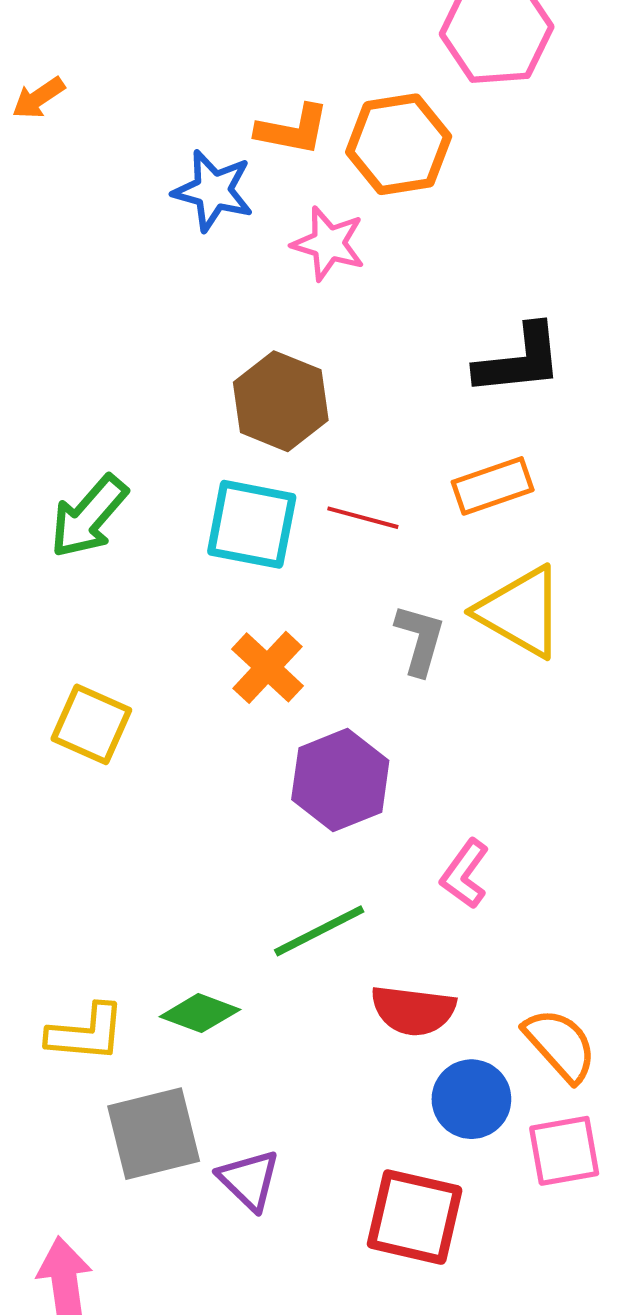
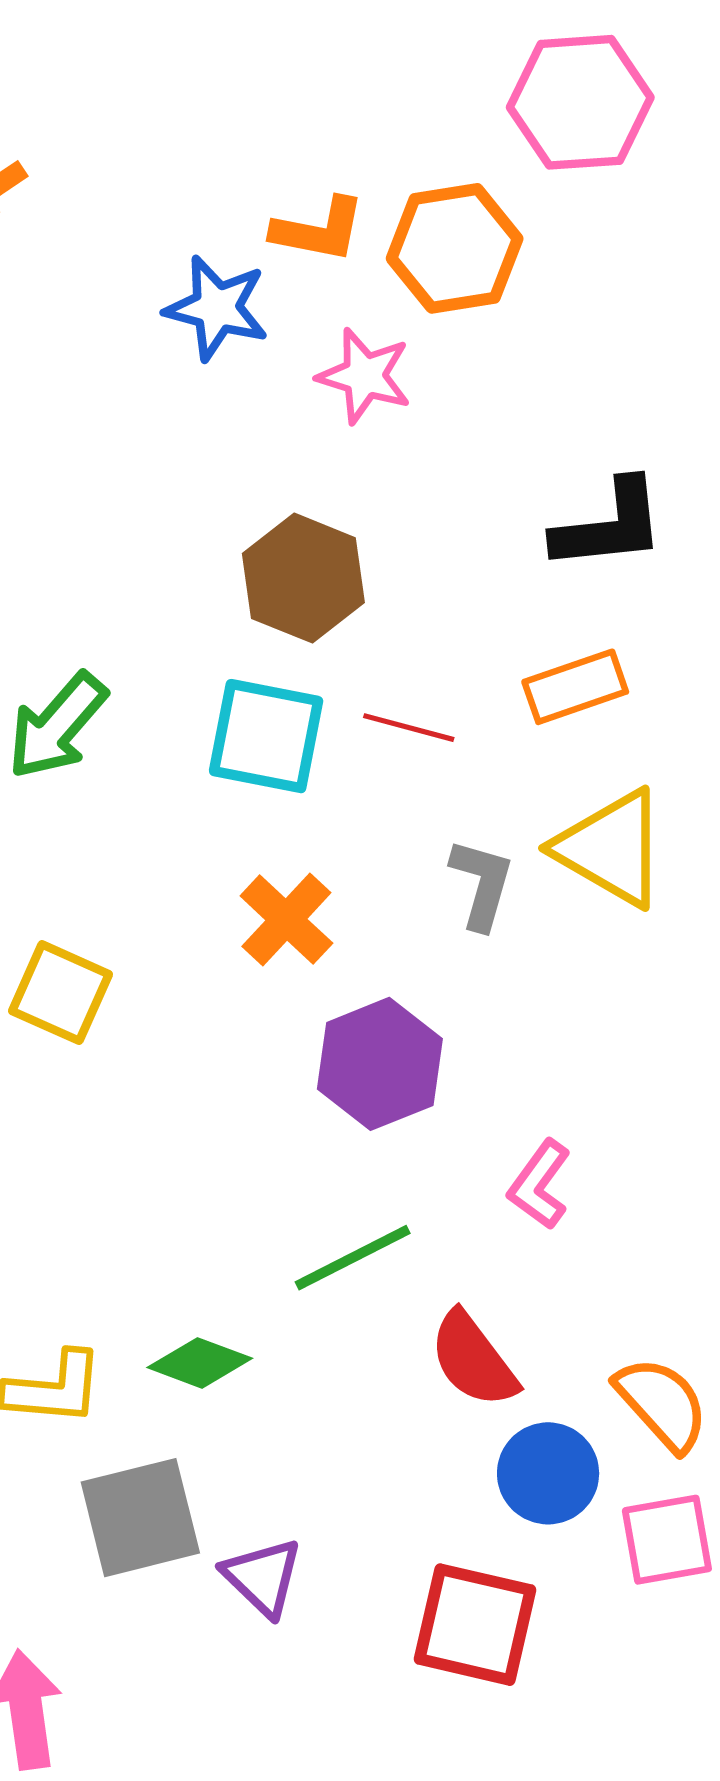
red semicircle: (413, 1010) -> (473, 1360), turned 46

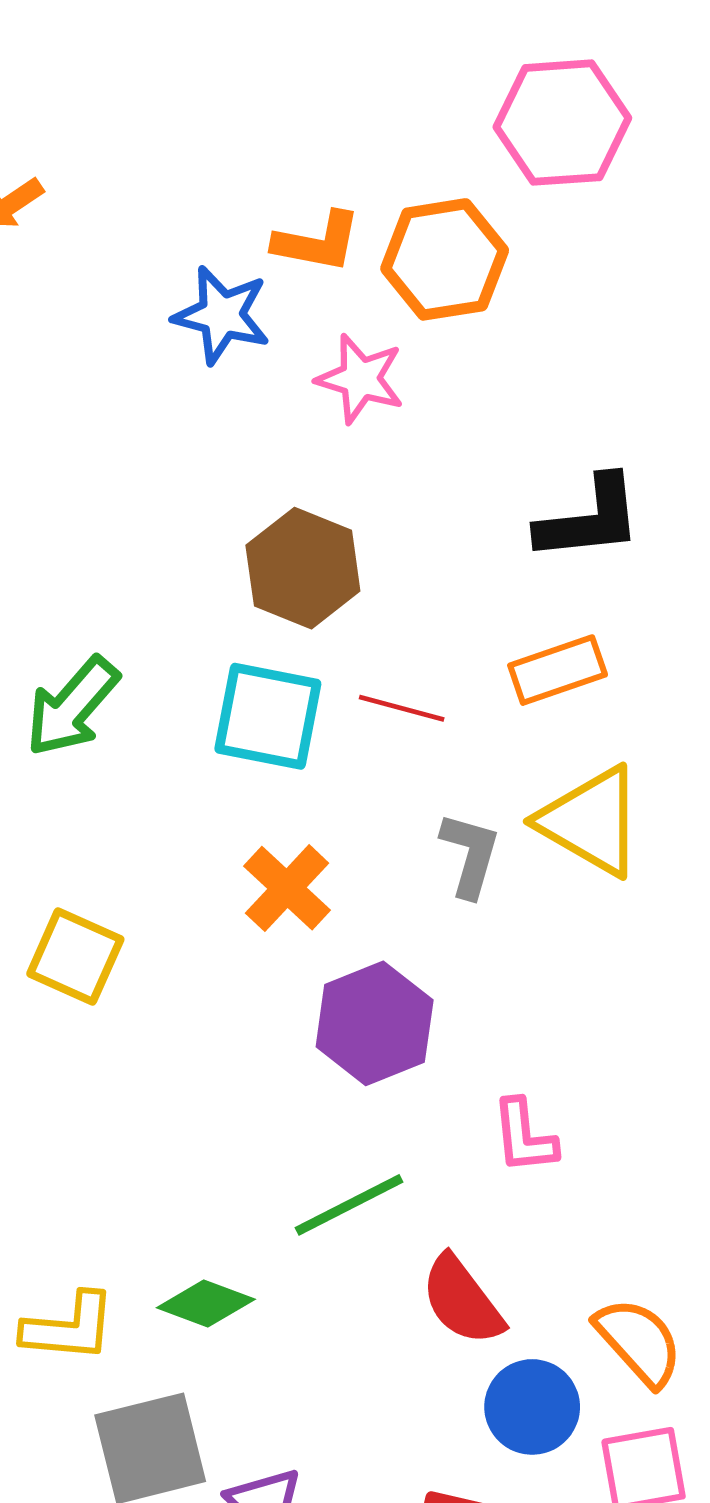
pink L-shape: (540, 1185) -> (524, 1136), turned -42

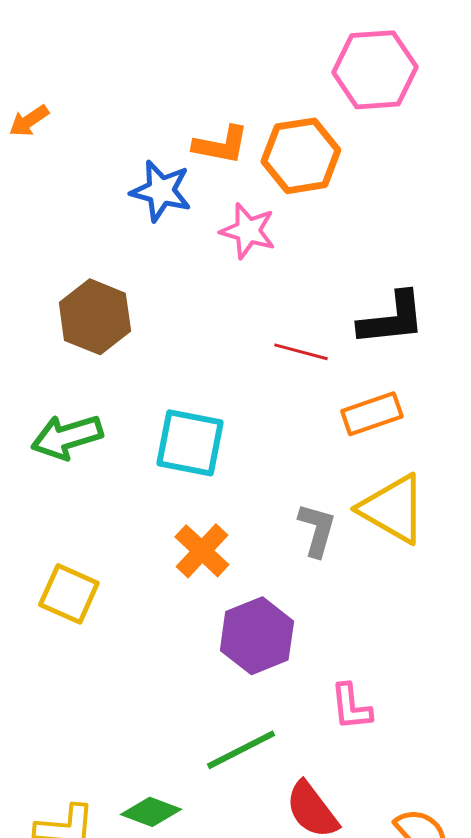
brown hexagon: (303, 568) -> (95, 317), moved
green arrow: (72, 707) -> (67, 437), turned 32
red line: (402, 708) -> (301, 352), moved

